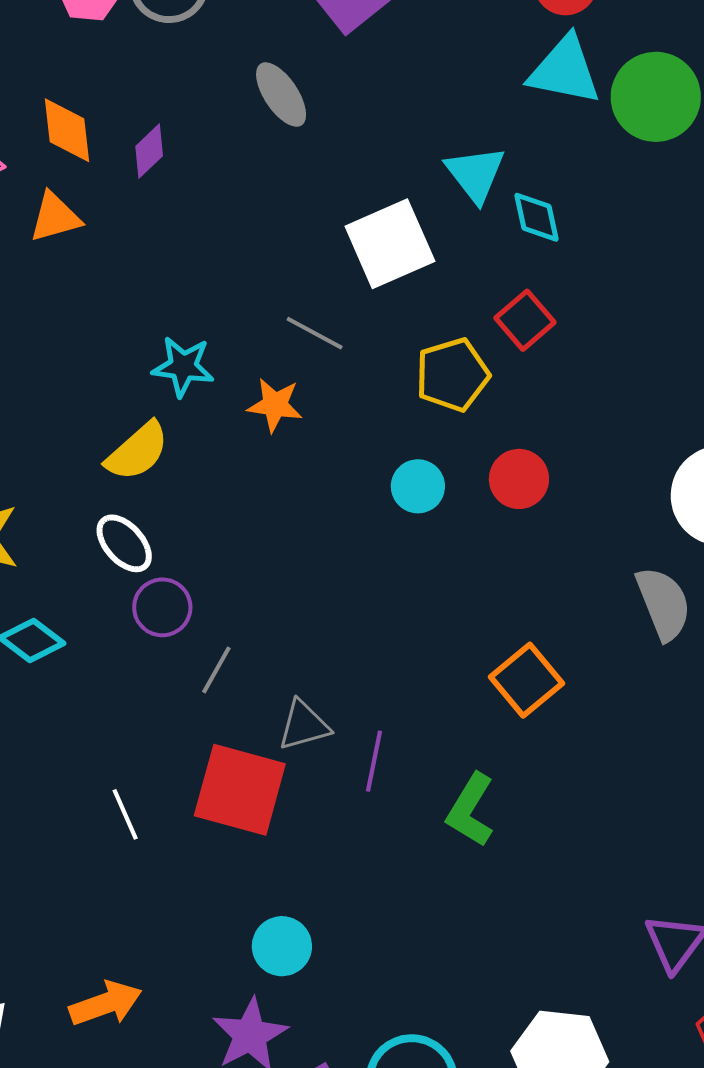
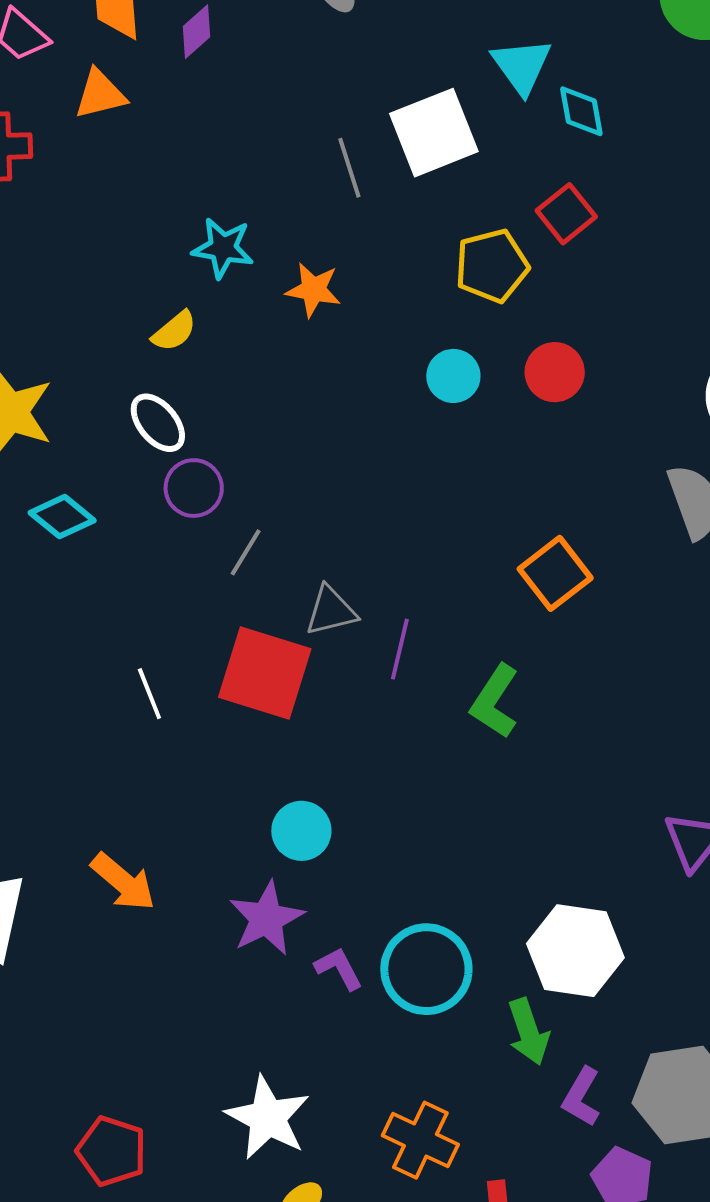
gray line: (315, 333) -> (349, 168), moved, turned 42
yellow semicircle: (137, 451) -> (174, 331), size x0.7
orange arrow: (106, 1004) -> (123, 882), turned 58

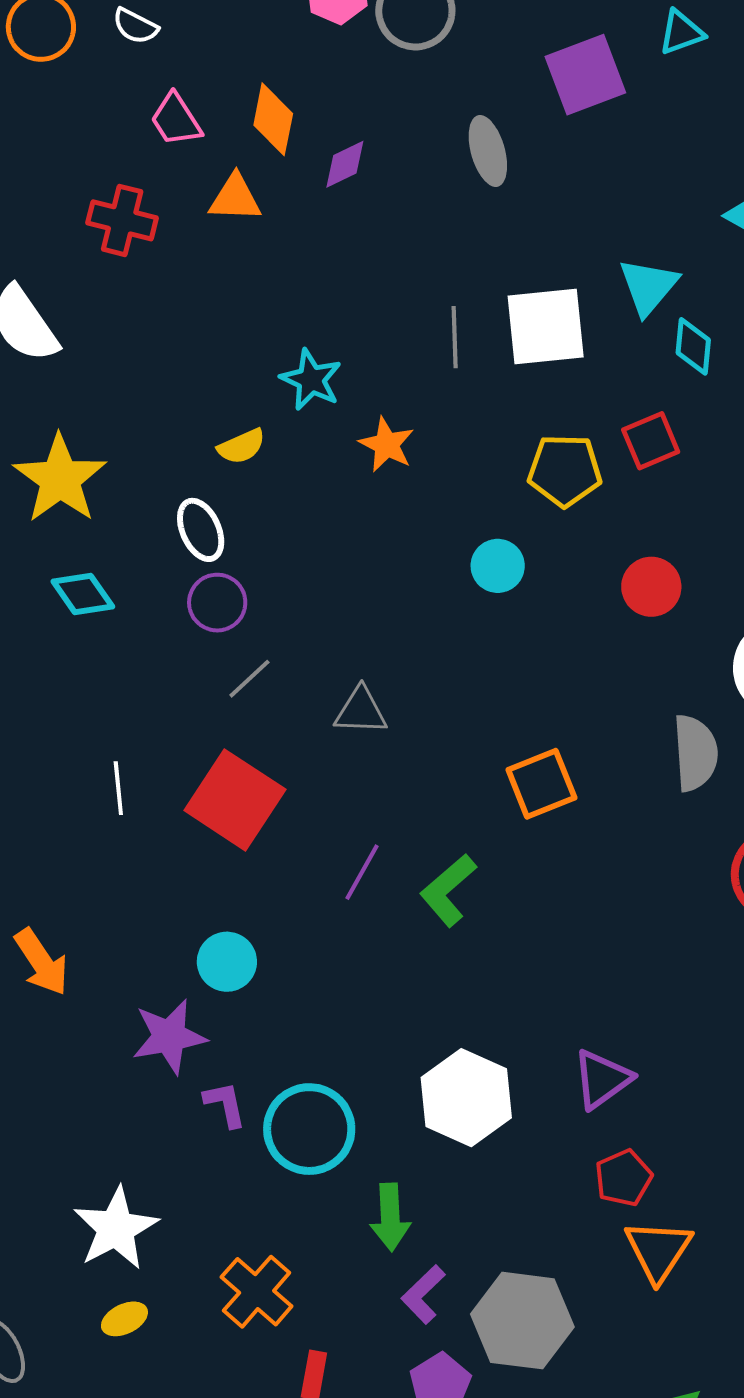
red circle: (555, 372) -> (651, 587), moved
gray triangle: (331, 611) -> (361, 711), moved
purple line: (400, 649) -> (362, 872), moved
white hexagon: (575, 951) -> (466, 1098), moved

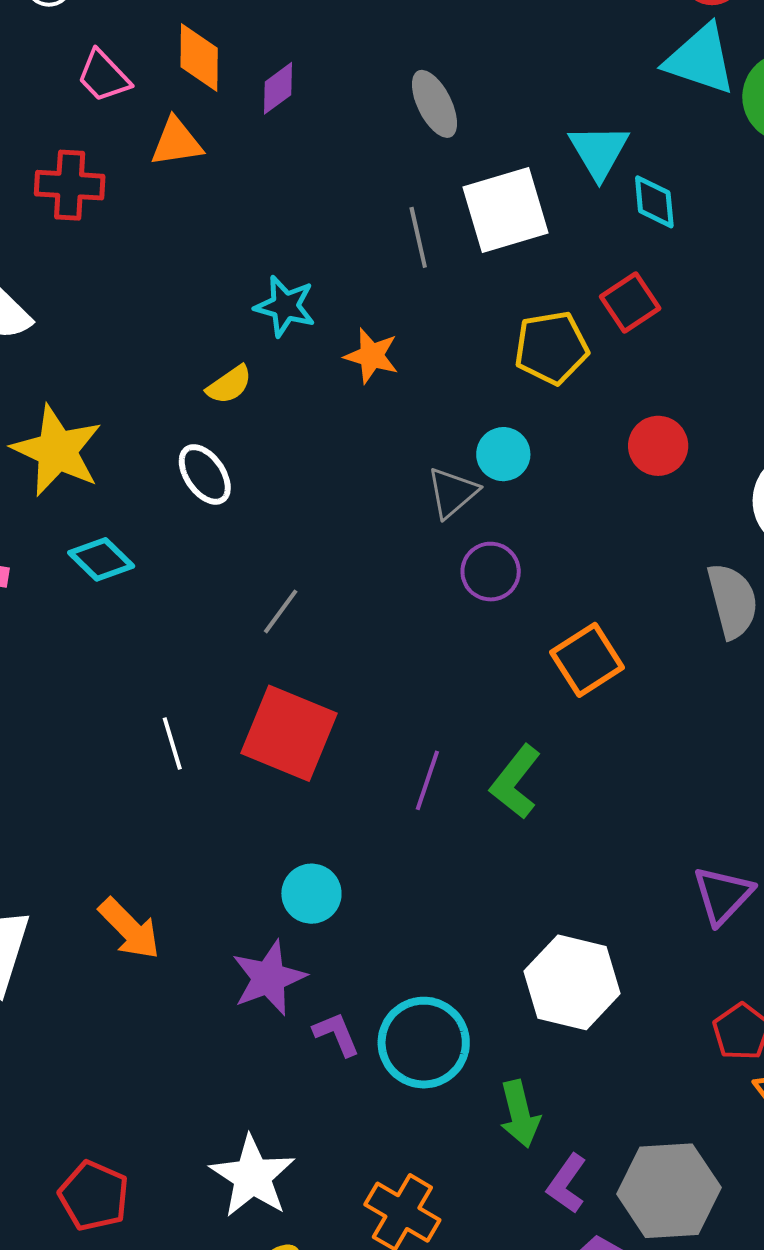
gray ellipse: (488, 151) -> (434, 104), moved
purple circle: (217, 603) -> (491, 572), moved
gray triangle: (361, 711) -> (452, 493), moved, turned -32
purple triangle: (602, 1079) -> (723, 895), moved

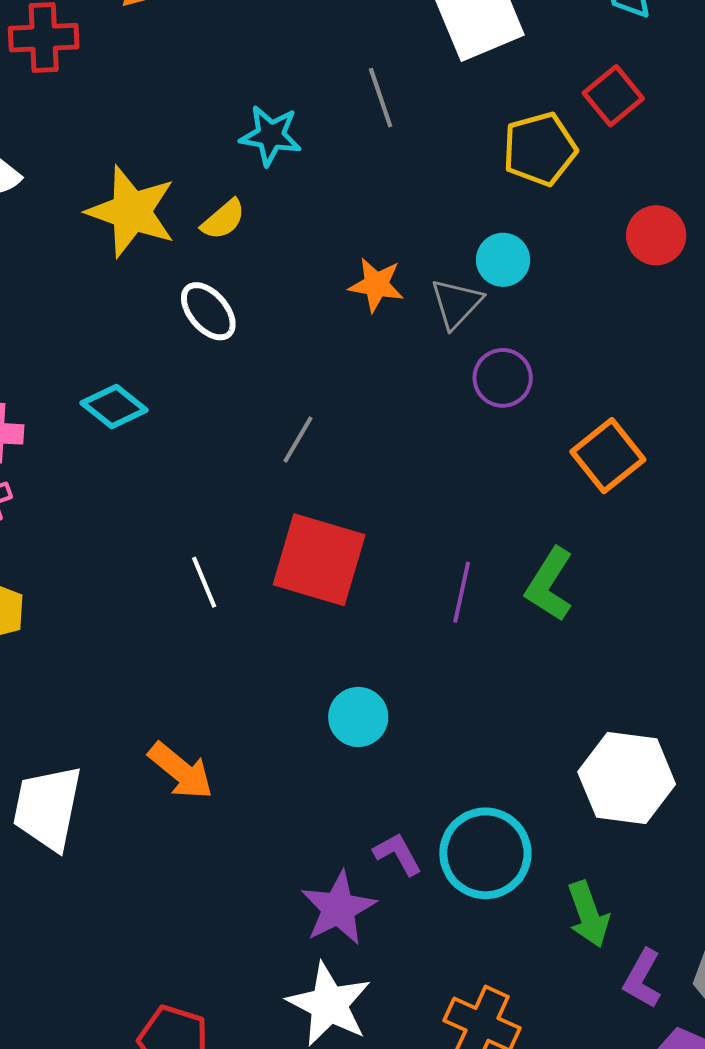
gray line: (418, 237) -> (381, 98), moved
orange star: (371, 356) -> (376, 285), moved
yellow star: (57, 451) -> (131, 212), moved
purple star: (269, 978) -> (338, 908), moved

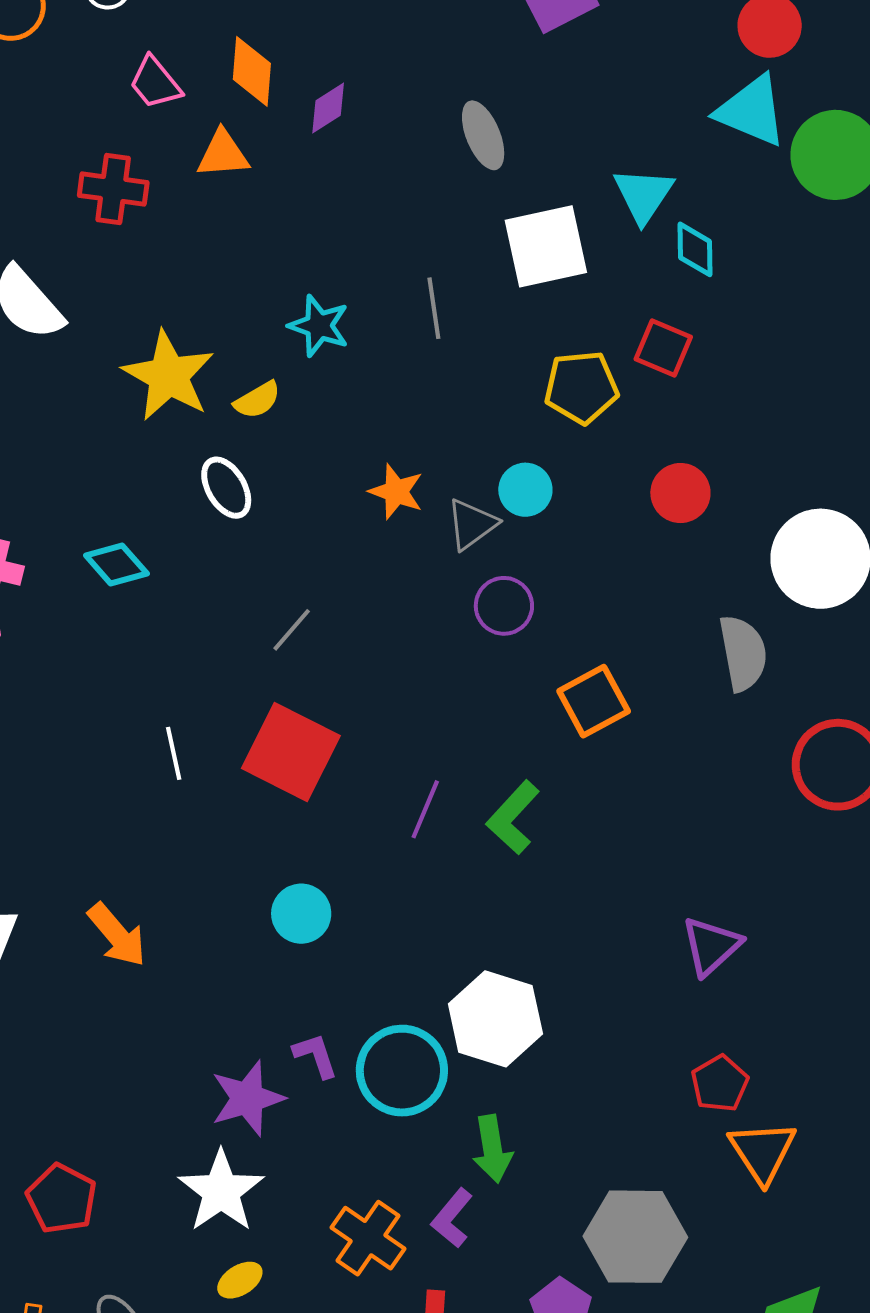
red square: (613, 96) -> (663, 348), turned -38
white hexagon: (627, 778) -> (495, 1019), moved
purple L-shape: (642, 979) -> (452, 1218), moved

